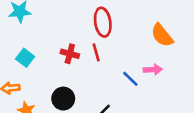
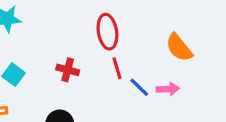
red line: (96, 52) -> (117, 68), moved
blue line: (130, 79) -> (139, 87), moved

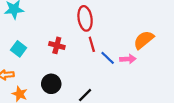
orange semicircle: (179, 48) -> (144, 40), moved, turned 90

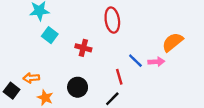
red line: (92, 44) -> (119, 77), moved
cyan square: (19, 49) -> (50, 35), moved

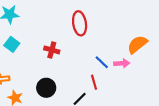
cyan square: (50, 35) -> (12, 44), moved
red line: (119, 77) -> (94, 82), moved

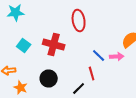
cyan square: (12, 44) -> (24, 46), moved
red cross: (52, 50) -> (54, 44), size x1.5

